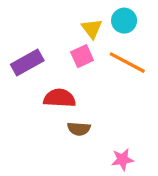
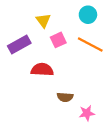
yellow triangle: (92, 29) -> (43, 20), moved
brown semicircle: (79, 129) -> (65, 97), moved

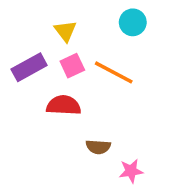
pink square: (58, 40) -> (72, 66), moved
orange line: (90, 44) -> (114, 72), moved

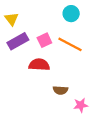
cyan circle: (133, 22) -> (71, 14), moved
yellow triangle: (65, 31) -> (11, 19), moved

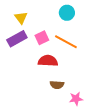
yellow triangle: (11, 19) -> (21, 18), moved
red semicircle: (39, 65) -> (48, 61), moved

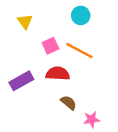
purple rectangle: (17, 39) -> (21, 81), moved
brown semicircle: (57, 85) -> (69, 103), turned -144

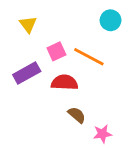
cyan circle: (81, 15) -> (110, 20), moved
purple rectangle: (21, 81) -> (27, 73), moved

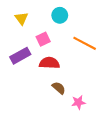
cyan circle: (110, 20) -> (60, 15), moved
orange line: (89, 57) -> (85, 43), moved

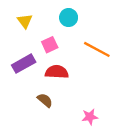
brown semicircle: (59, 88) -> (45, 100), moved

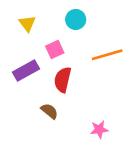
orange line: (97, 49) -> (107, 55), turned -44
red semicircle: (57, 72) -> (63, 80), turned -80

